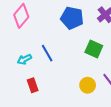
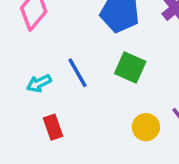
green square: (94, 49) -> (130, 68), moved

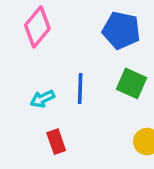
blue line: (78, 73) -> (80, 89), turned 32

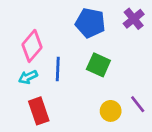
pink diamond: (37, 27) -> (32, 46), moved
red rectangle: (56, 142) -> (39, 111), size x1.4

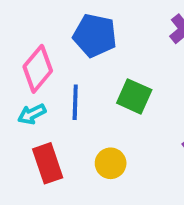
blue pentagon: (90, 23) -> (95, 35), moved
yellow circle: (111, 111) -> (111, 163), moved

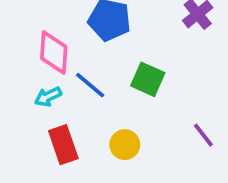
pink diamond: (38, 69) -> (54, 53), turned -36
blue line: (75, 102) -> (90, 85), turned -52

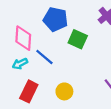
green square: (148, 79) -> (78, 39), moved
red rectangle: (63, 145) -> (29, 91), turned 45

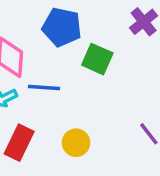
blue line: (44, 57) -> (44, 88), turned -36

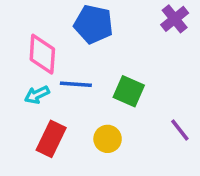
green square: (97, 59) -> (129, 91), moved

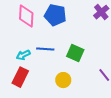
pink diamond: (42, 54) -> (26, 16), moved
red rectangle: (51, 139) -> (20, 77), moved

